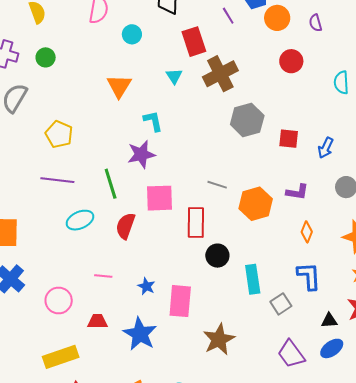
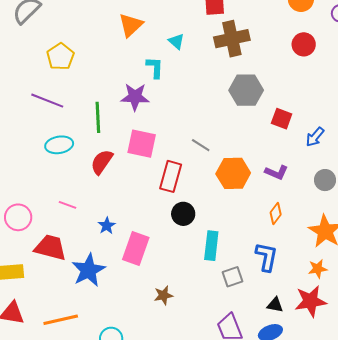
cyan triangle: (174, 76) -> (176, 41), moved, turned -30
red trapezoid: (97, 322) -> (50, 247), size x1.6
brown star: (219, 339) -> (163, 295), size x0.6

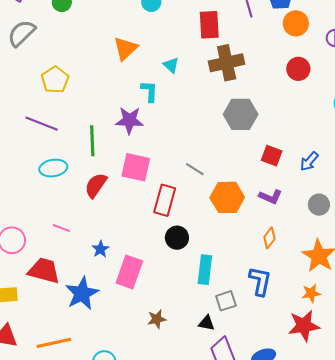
red square: (282, 119) -> (272, 156), moved
black triangle: (275, 305) -> (207, 323), moved

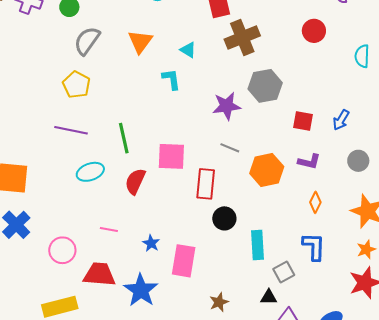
gray semicircle: (22, 33) -> (87, 41), moved
purple star: (129, 120) -> (227, 106), moved

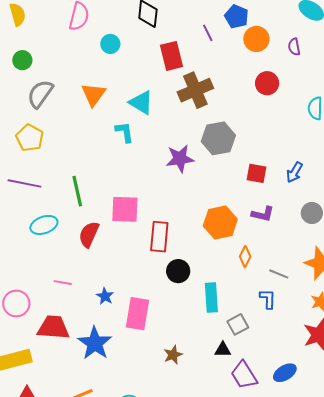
cyan triangle: (188, 50) -> (141, 103), size x1.5
gray line: (230, 148) -> (279, 274), moved
orange diamond: (315, 202) -> (245, 257), moved
blue L-shape: (314, 247) -> (268, 299), size x0.7

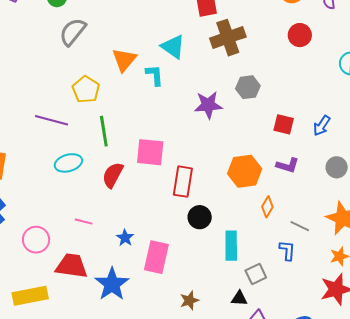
orange triangle: (93, 94) -> (124, 60), moved
yellow pentagon: (30, 138) -> (86, 90), moved
gray hexagon: (218, 138) -> (248, 87), size x0.7

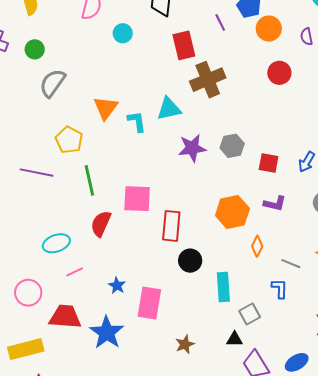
cyan triangle: (173, 47) -> (169, 109), moved, turned -44
gray hexagon: (248, 87) -> (232, 146), moved
cyan ellipse: (68, 163) -> (56, 243), moved
pink line: (84, 222) -> (75, 272), turned -36

